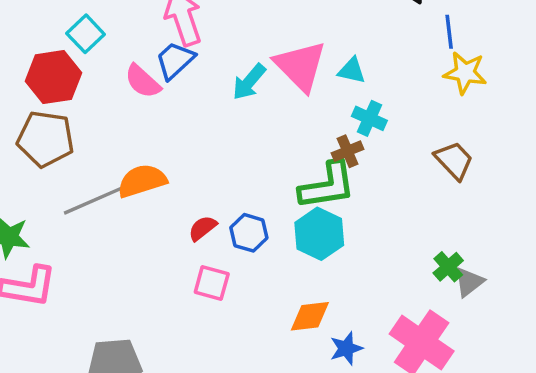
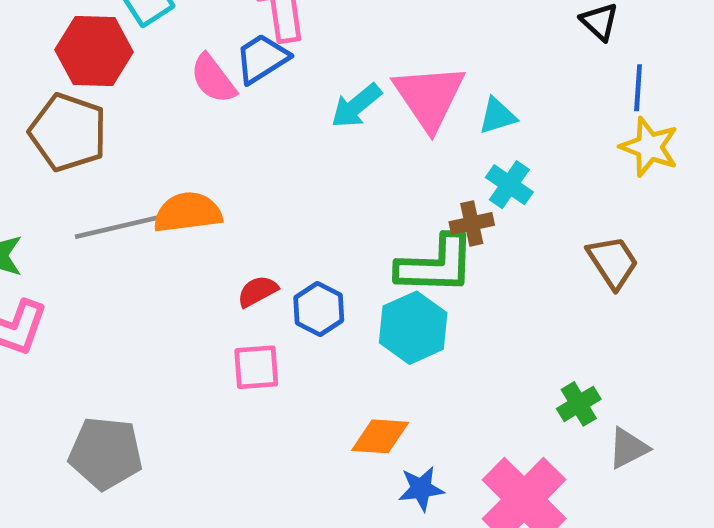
cyan triangle: (352, 71) -> (497, 116), turned -40
gray triangle: (469, 282) -> (628, 448), moved
pink square: (212, 283) -> (256, 367), turned -30

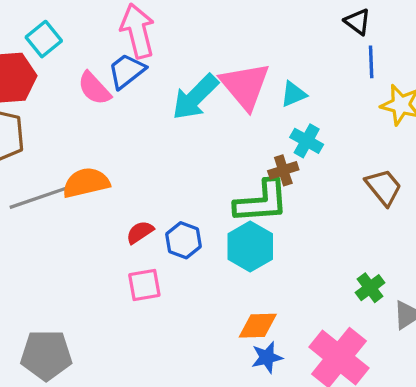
blue line: (638, 88) -> (371, 62), moved
cyan arrow: (356, 106) -> (195, 97), size x1.4
orange diamond: (380, 436) -> (258, 326), moved

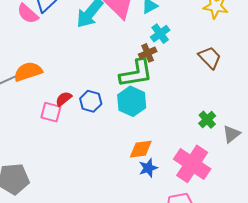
cyan cross: (307, 141) -> (160, 34), turned 30
pink square: (144, 285) -> (51, 112), moved, turned 30

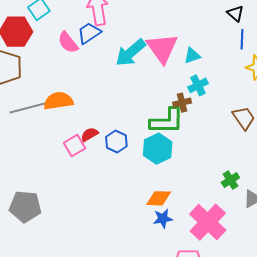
pink square: (51, 112) -> (74, 146), turned 35

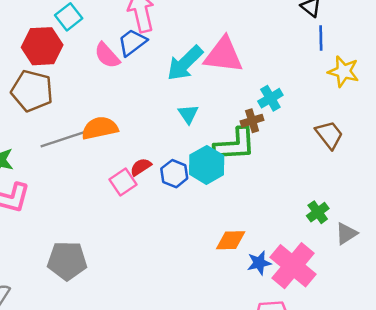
pink triangle: (162, 48) -> (223, 55), turned -44
cyan triangle: (192, 56) -> (188, 114), moved, turned -42
cyan hexagon: (158, 149) -> (207, 165), moved
blue star: (163, 219) -> (259, 263), moved

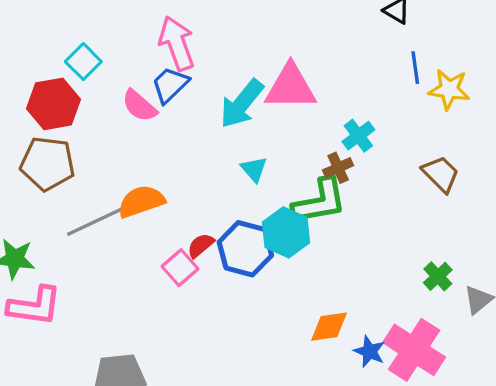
blue line: (321, 38) -> (415, 68), moved
blue hexagon: (174, 174) -> (245, 249), size x1.5
blue star: (259, 263) -> (370, 351), turned -30

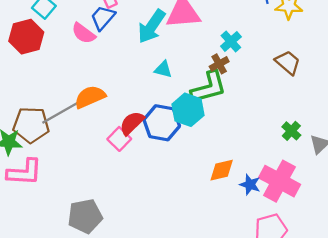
brown pentagon: (47, 164) -> (31, 125), moved
cyan triangle: (254, 169) -> (163, 69), turned -30
red semicircle: (201, 245) -> (132, 123), size x1.4

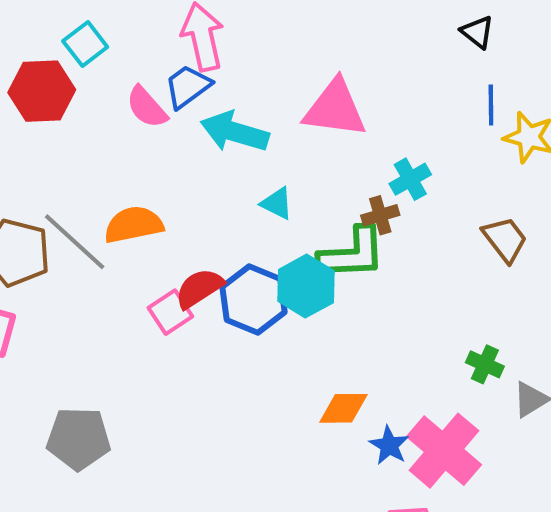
cyan arrow: (152, 26) -> (235, 132), moved, turned 60
gray line: (61, 113) -> (75, 242), turned 60
green cross: (291, 131) -> (485, 364), turned -30

